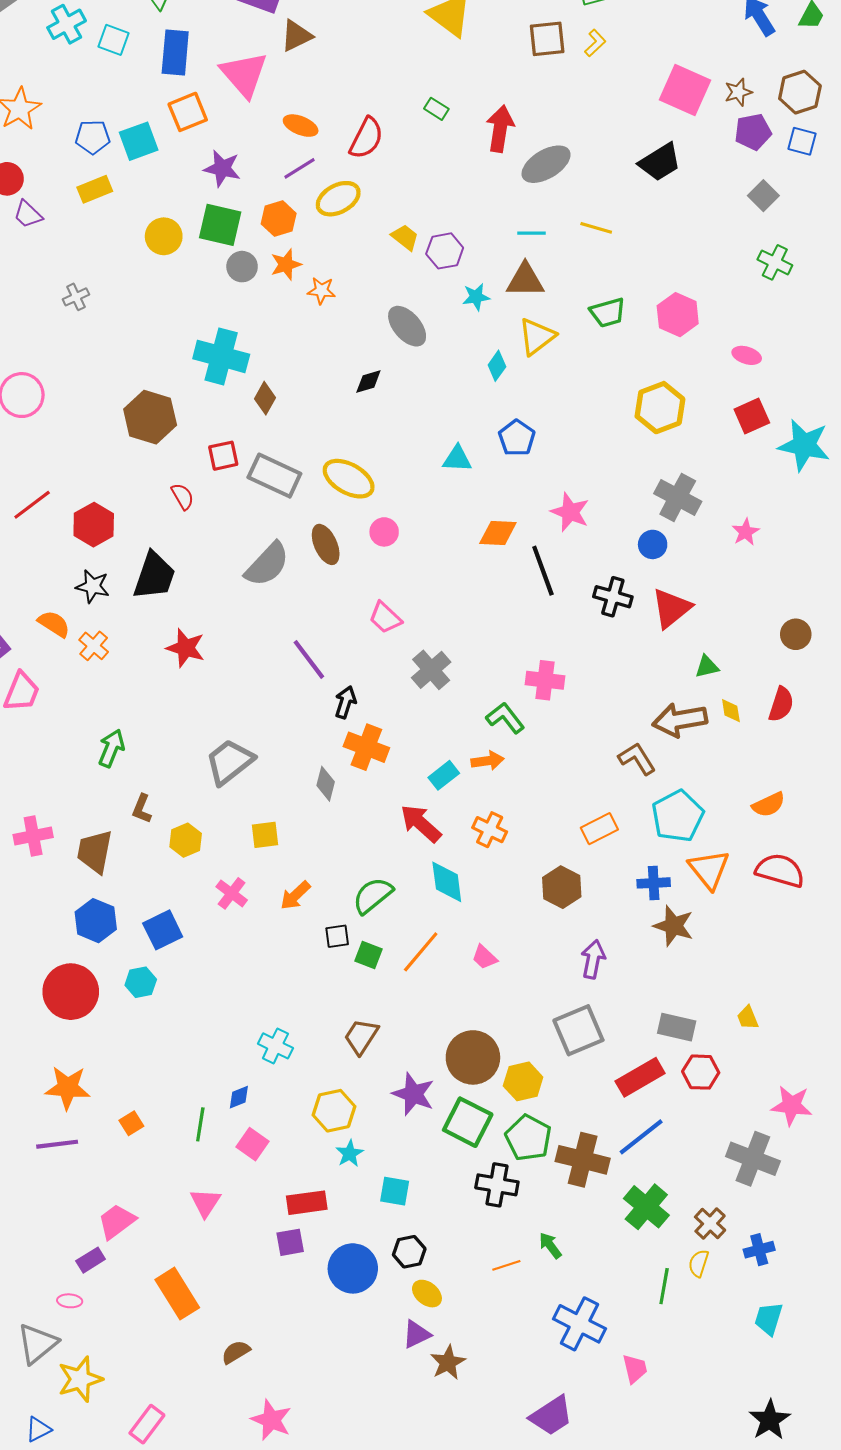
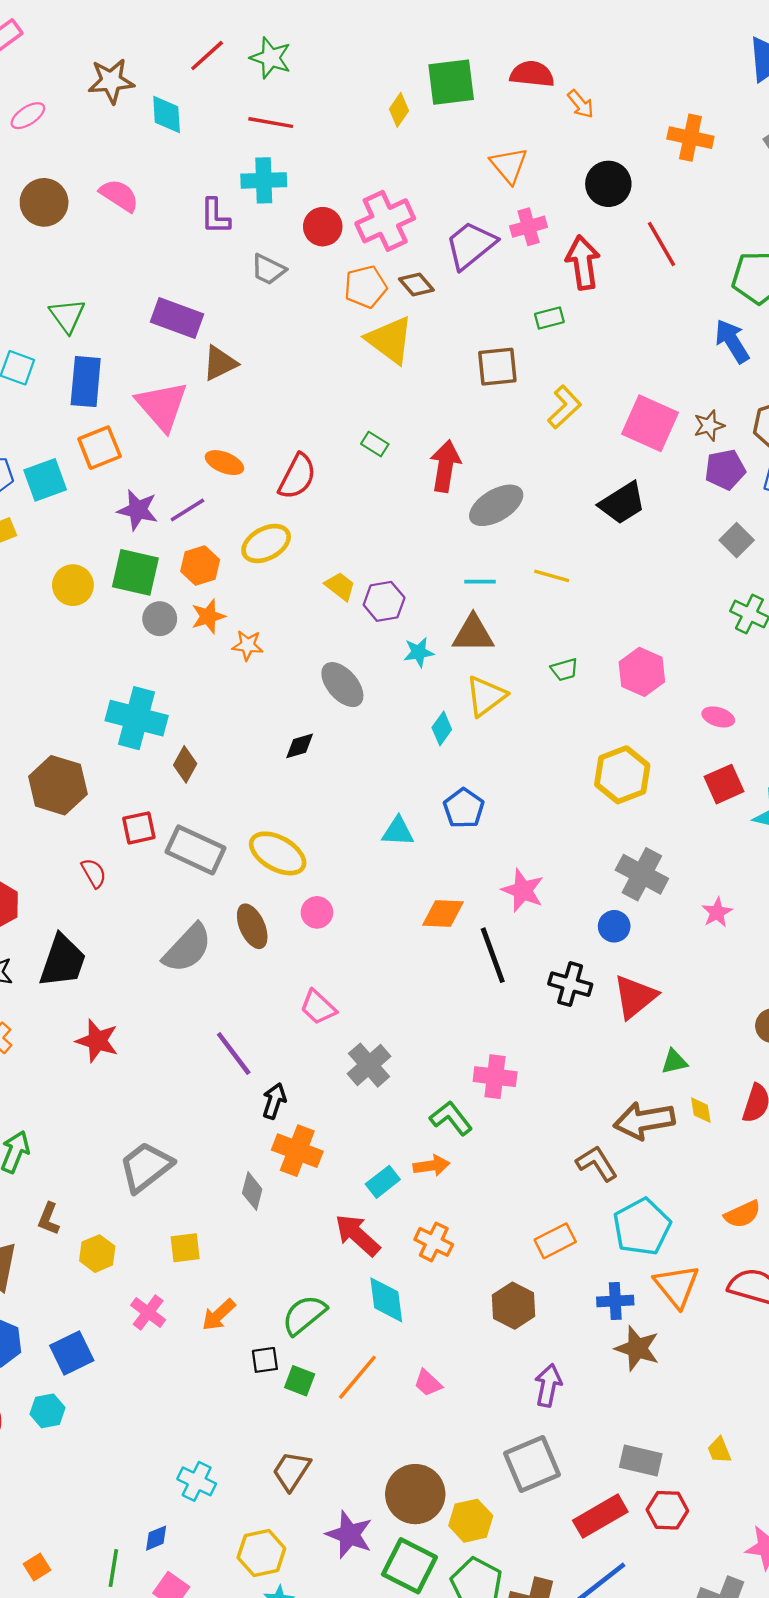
yellow L-shape: (595, 43) -> (564, 407), moved, size x1.4
purple line: (300, 168) -> (187, 510), moved
green trapezoid: (608, 313) -> (564, 670), size x0.7

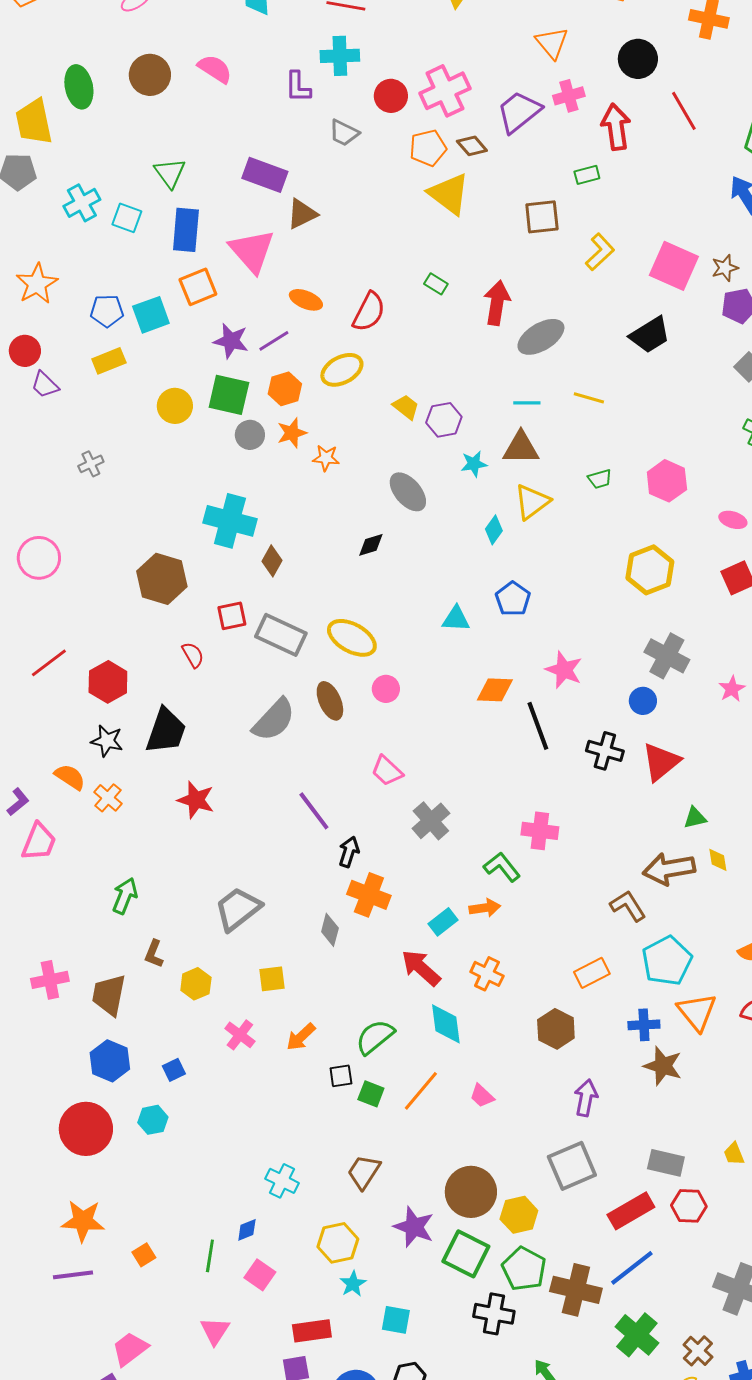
blue square: (72, 1353) -> (174, 1070), size x0.6

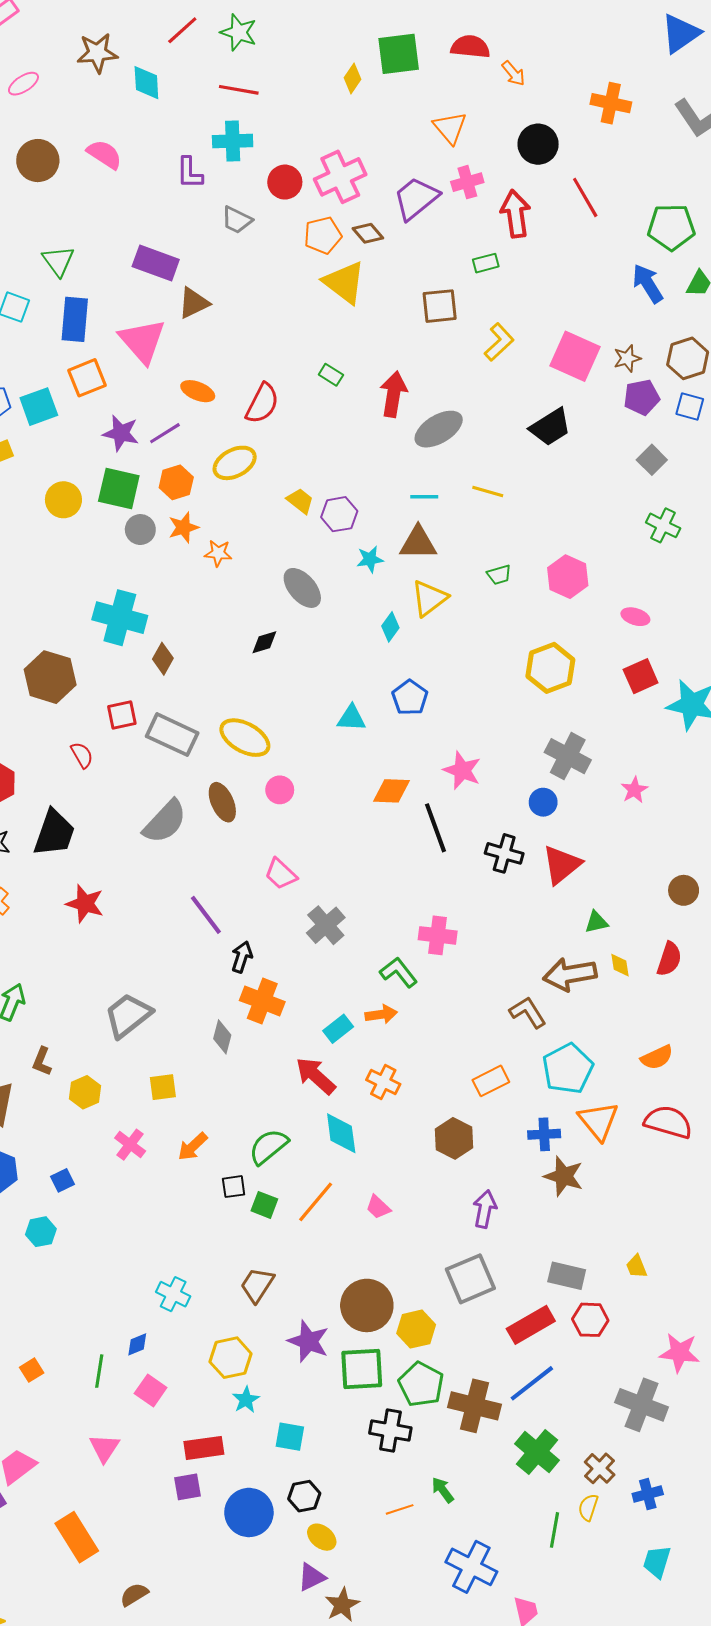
green square: (466, 1254) -> (362, 1369), turned -30

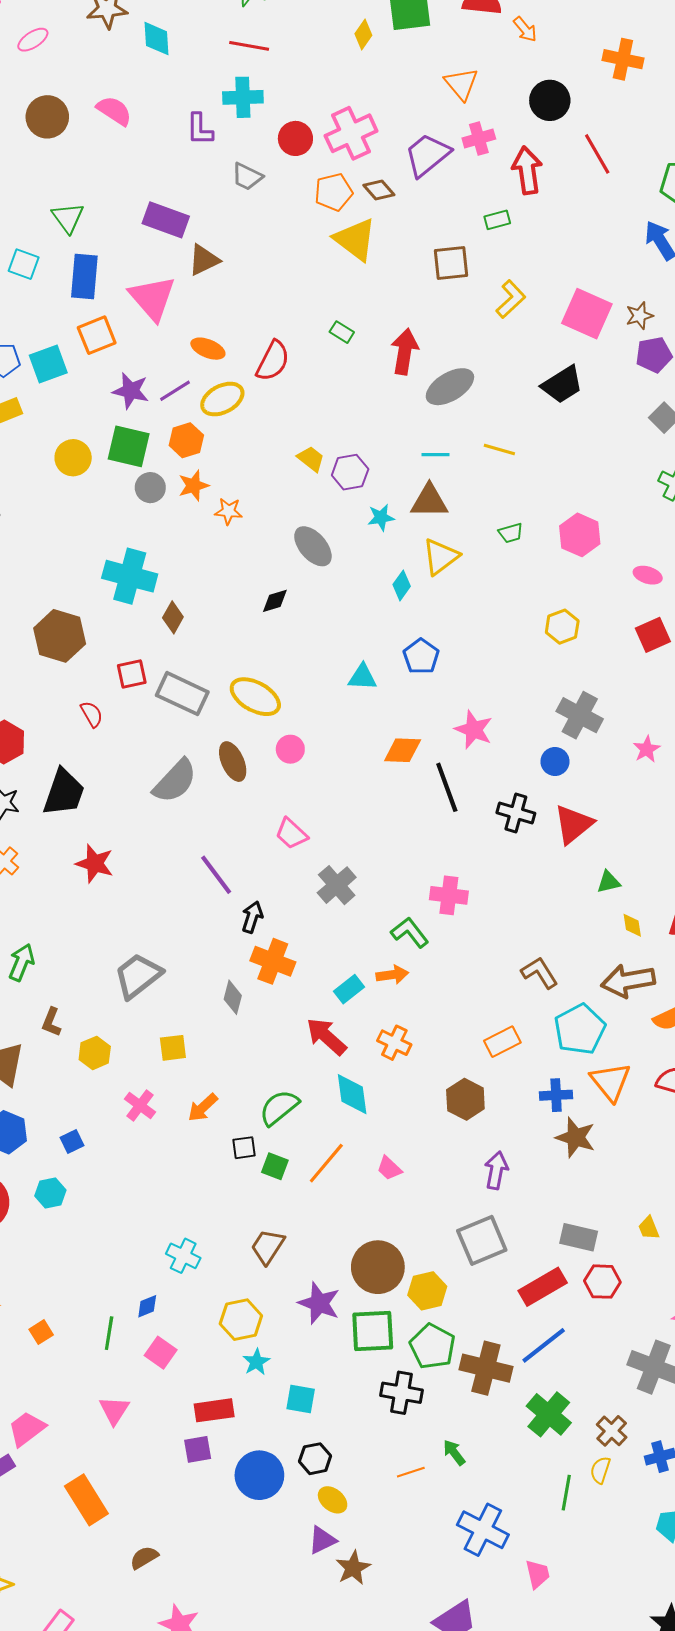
yellow ellipse: (235, 463) -> (222, 399), moved
yellow hexagon: (550, 668) -> (562, 627), size x0.7
brown arrow: (570, 974) -> (628, 981), moved

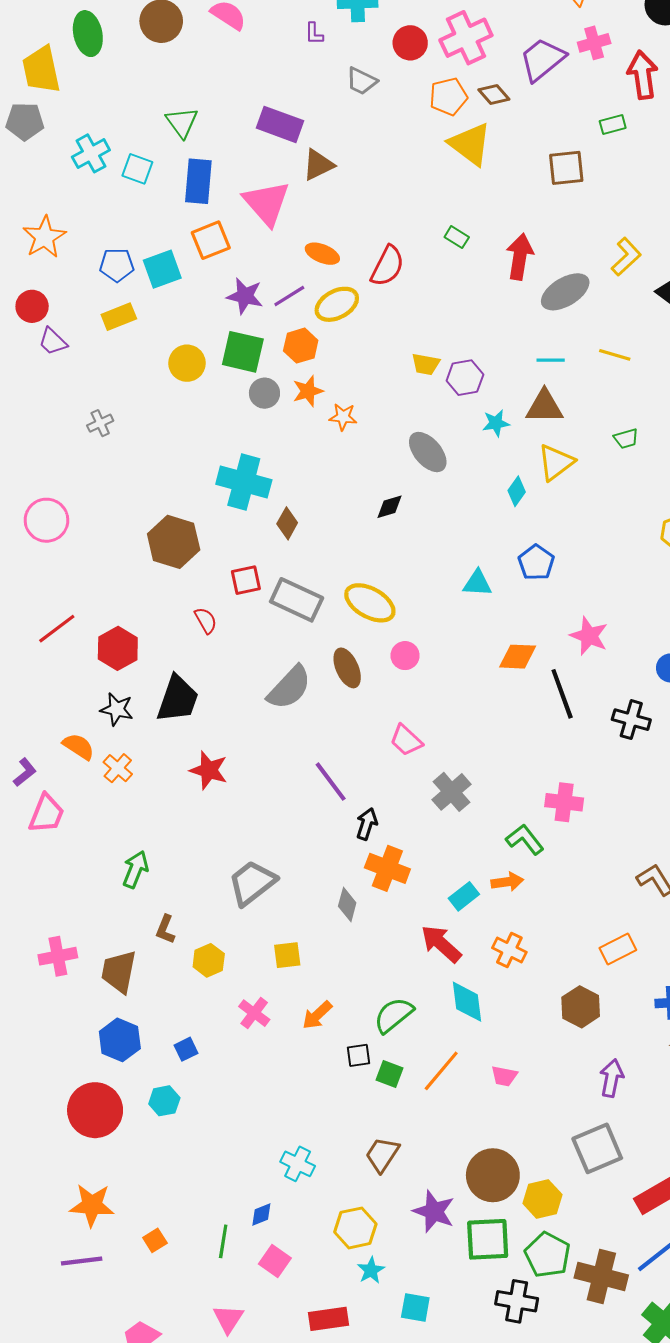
purple L-shape: (200, 129) -> (314, 34), size x0.7
yellow L-shape: (511, 299) -> (626, 257), moved
yellow trapezoid: (311, 459) -> (426, 364), turned 152
pink trapezoid: (389, 1168) -> (504, 1076), turned -32

